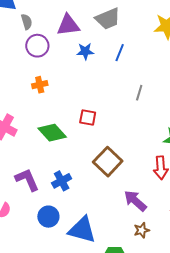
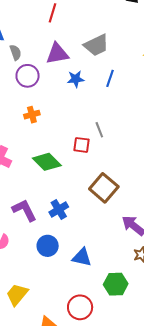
gray line: (139, 93) -> (99, 130), moved, turned -35
blue triangle: (82, 230) -> (82, 257), size x0.7

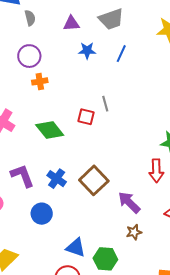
purple triangle: (57, 54) -> (71, 23), size x0.7
purple circle: (28, 76) -> (29, 56), moved
brown square: (104, 188) -> (94, 180), moved
blue cross: (59, 209) -> (57, 179), turned -30
blue triangle: (82, 257) -> (76, 248), moved

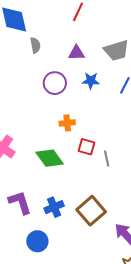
purple circle: (29, 56) -> (55, 83), moved
orange cross: (40, 81) -> (67, 123), moved
gray line: (105, 104) -> (107, 159), moved
blue cross: (57, 179) -> (54, 207), turned 30

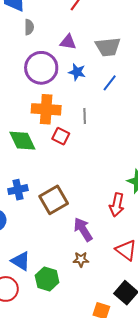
purple circle: (55, 83) -> (41, 68), size x1.4
orange cross: (67, 123) -> (46, 109), size x1.8
gray line: (107, 159) -> (85, 116), moved

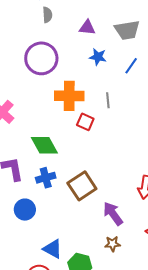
purple circle: (41, 68) -> (41, 58), moved
green diamond: (22, 141) -> (44, 145), moved

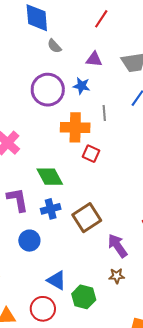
gray semicircle: (47, 15) -> (54, 46), turned 140
blue star: (98, 57) -> (82, 86), moved
gray line: (108, 100) -> (104, 113), moved

